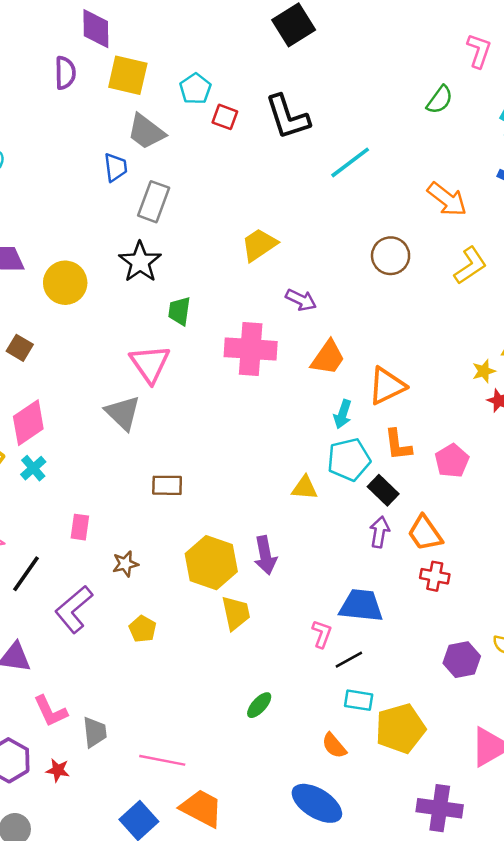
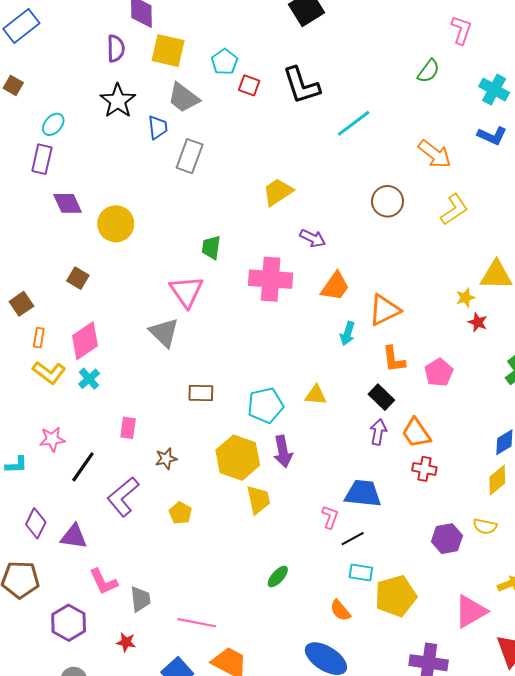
black star: (140, 262) -> (118, 101), moved
cyan pentagon: (349, 460) -> (265, 405), moved
red star: (58, 770) -> (126, 642), moved

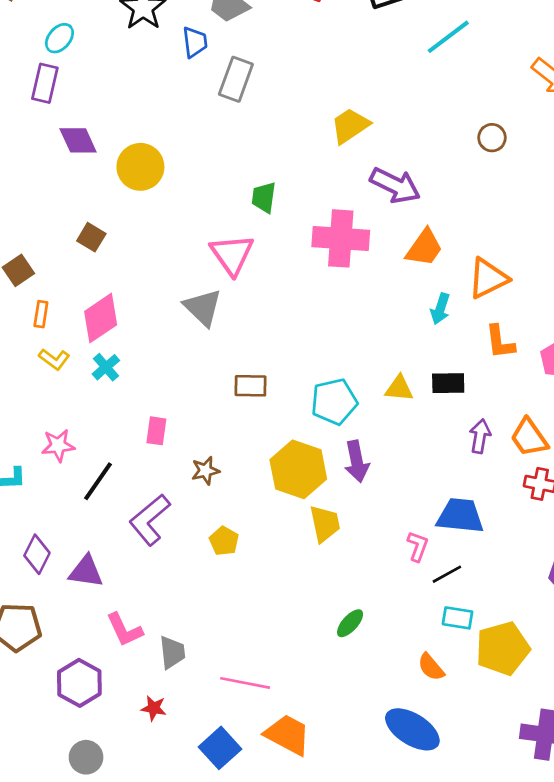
brown circle: (388, 201) -> (492, 138), size x0.7
purple arrow: (313, 238) -> (395, 185), size x1.5
yellow L-shape: (49, 373) -> (54, 359), size x0.7
black rectangle: (381, 397) -> (448, 383), moved, turned -45

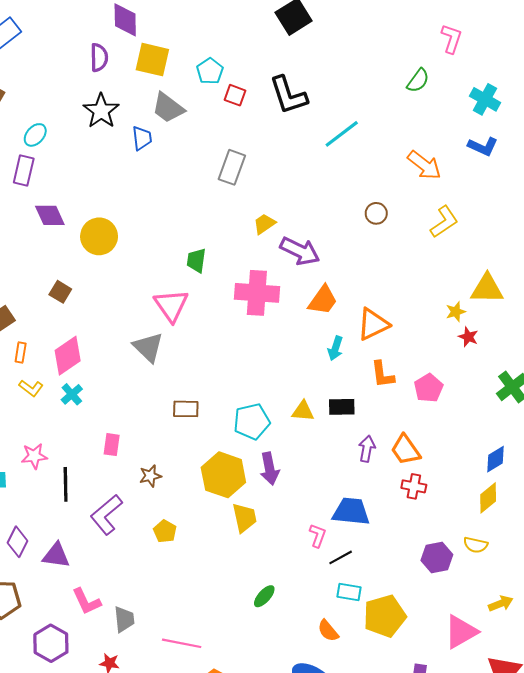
gray rectangle: (236, 79) -> (232, 167), moved
yellow trapezoid: (350, 126) -> (264, 224), moved, size x0.7
black line: (98, 481) -> (66, 484), turned -36

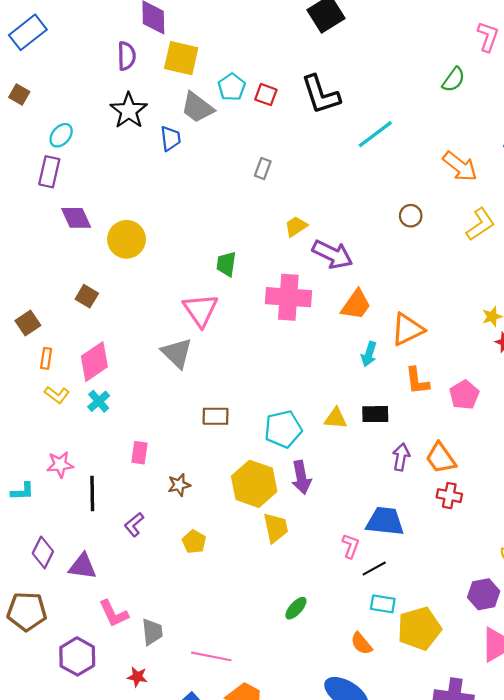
cyan pentagon: (210, 71) -> (232, 87), moved
gray rectangle: (232, 167) -> (263, 169), size x0.6
purple L-shape: (106, 515) -> (134, 525), size x0.6
purple hexagon: (437, 557) -> (484, 594), moved

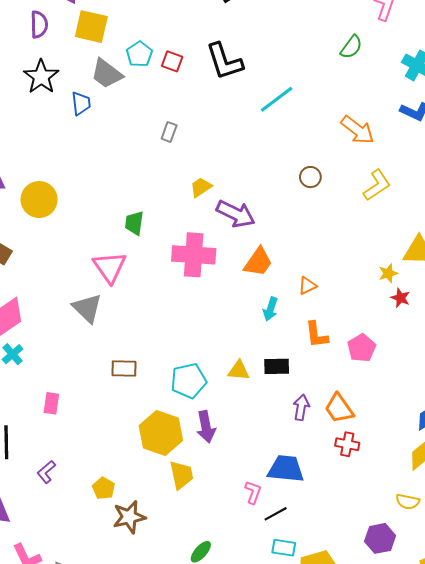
orange triangle: (407, 329) -> (307, 286), size x0.6
brown star: (179, 485) -> (129, 517), moved, size x1.5

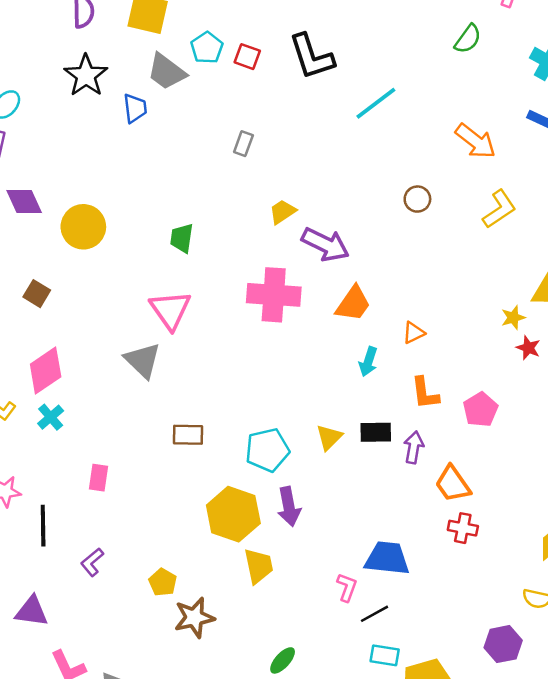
green trapezoid: (134, 223) -> (182, 238), moved
yellow triangle: (239, 371) -> (329, 437), turned -50
purple arrow: (301, 407) -> (414, 447), moved

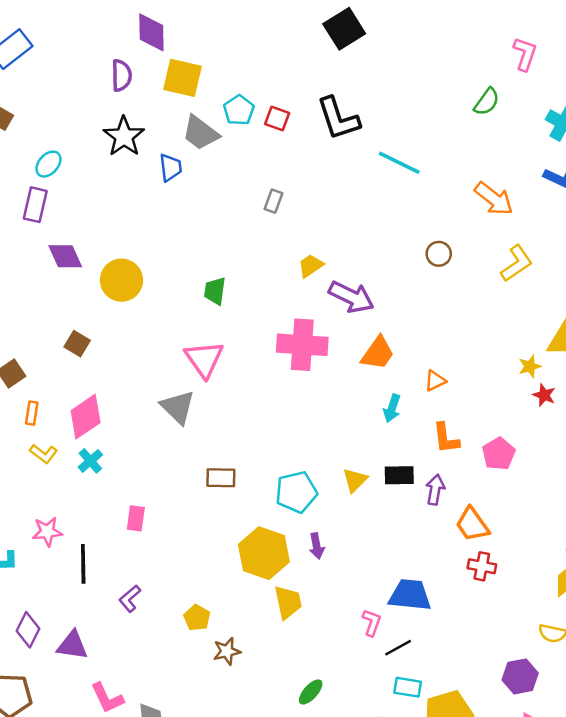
cyan line: (376, 103) -> (399, 163), turned 63
purple arrow: (289, 507) -> (317, 546), size x0.7
brown star: (194, 618) -> (227, 651), size x0.7

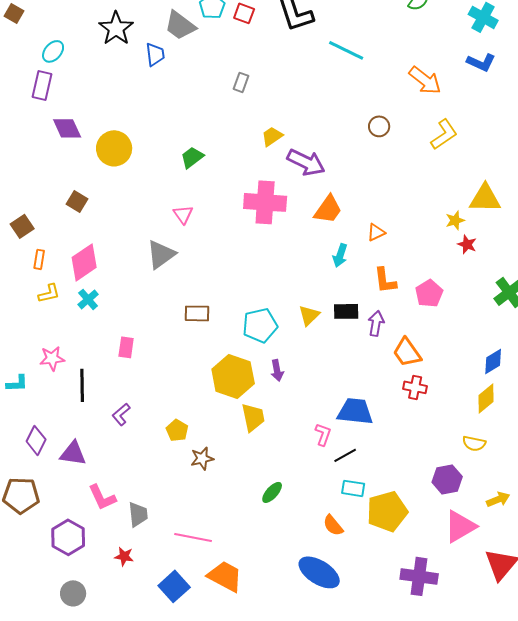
green trapezoid: (215, 291) -> (192, 157), turned 45
pink triangle: (204, 359) -> (183, 214), size x0.6
gray triangle: (178, 407) -> (161, 254), turned 40
yellow L-shape: (44, 454) -> (49, 293), turned -50

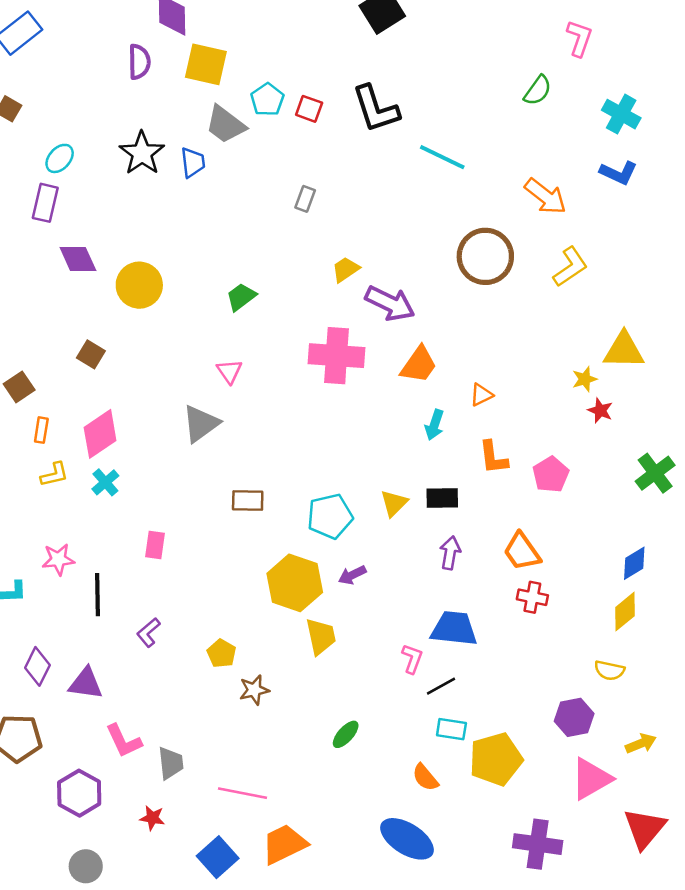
black star: (116, 28) -> (142, 153), moved
brown circle: (379, 126) -> (485, 256), size x2.0
purple arrow: (376, 323) -> (450, 553), moved
purple arrow: (277, 370) -> (352, 575), turned 75
orange trapezoid: (225, 576) -> (284, 844), turned -54

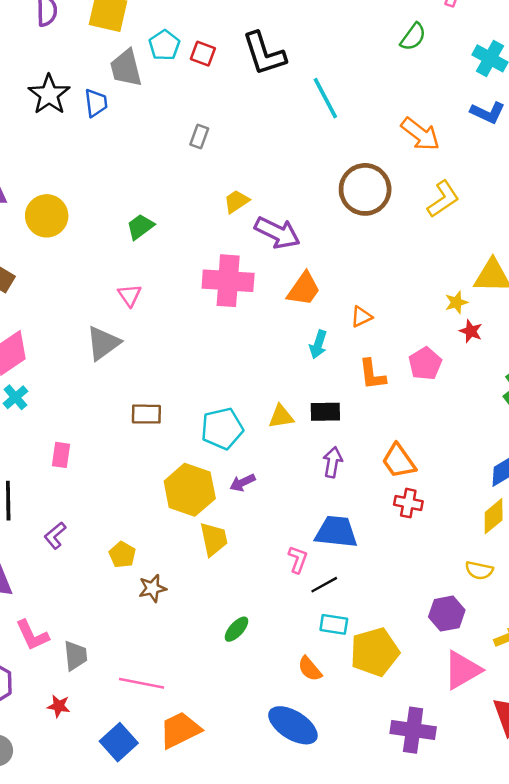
gray trapezoid: (225, 124) -> (126, 68), turned 39
cyan line: (442, 157) -> (325, 98), turned 36
pink pentagon: (551, 474) -> (425, 364), moved
yellow triangle: (394, 503) -> (281, 416), turned 36

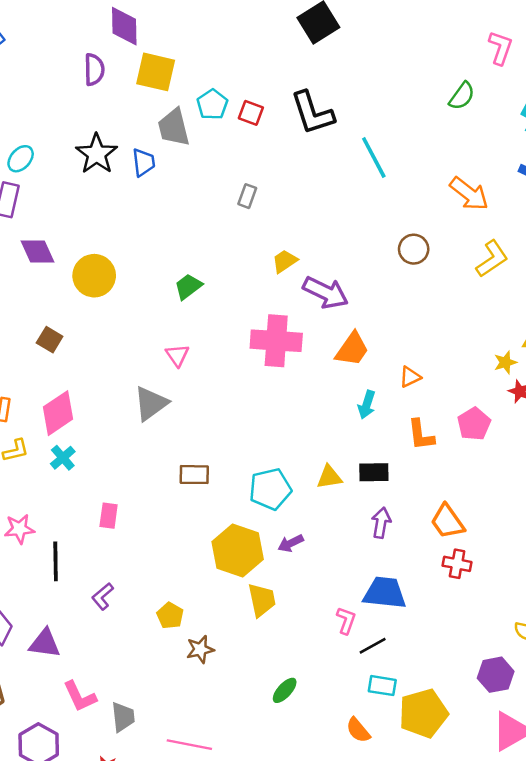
brown circle: (365, 189) -> (414, 249), size x0.6

